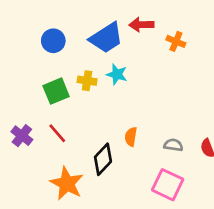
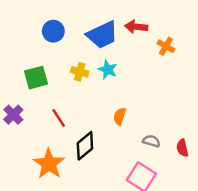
green square: (56, 91) -> (36, 78), moved
red line: (57, 133) -> (59, 118), moved
orange semicircle: (131, 137) -> (120, 116), moved

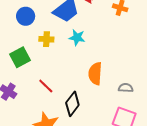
yellow cross: (80, 72) -> (46, 39), moved
orange semicircle: (120, 116) -> (95, 74), size x1.5

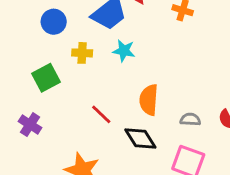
red line: (46, 86) -> (101, 114), moved
black diamond: (72, 104) -> (140, 139), moved, turned -70

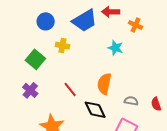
cyan star: (124, 51) -> (115, 48), moved
green square: (46, 78) -> (35, 59), turned -30
purple cross: (30, 125) -> (30, 90), moved

